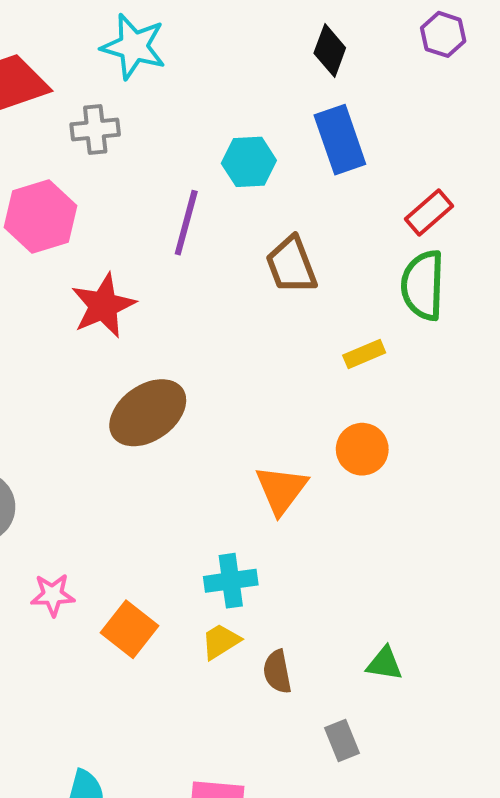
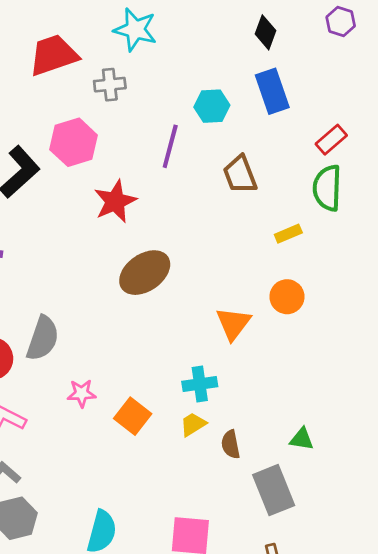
gray rectangle: (342, 741) -> (274, 490), size x1.8

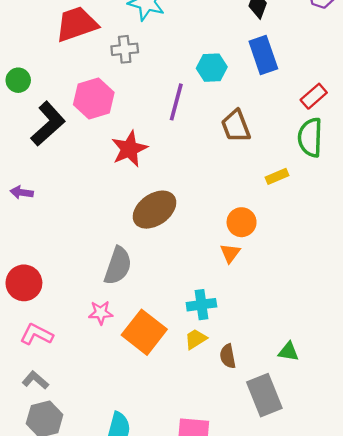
orange circle: (287, 297) -> (242, 222), moved
orange triangle: (233, 324) -> (230, 253), size x0.7
gray semicircle: (43, 338) -> (118, 266), moved
orange square: (133, 416) -> (144, 332), size x1.4

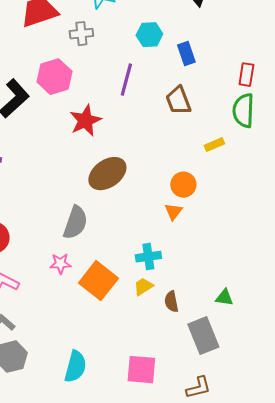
blue rectangle: (263, 55) -> (186, 54), moved, size x0.7
cyan hexagon: (212, 68) -> (149, 35), moved
red rectangle: (314, 96) -> (246, 75), turned -40

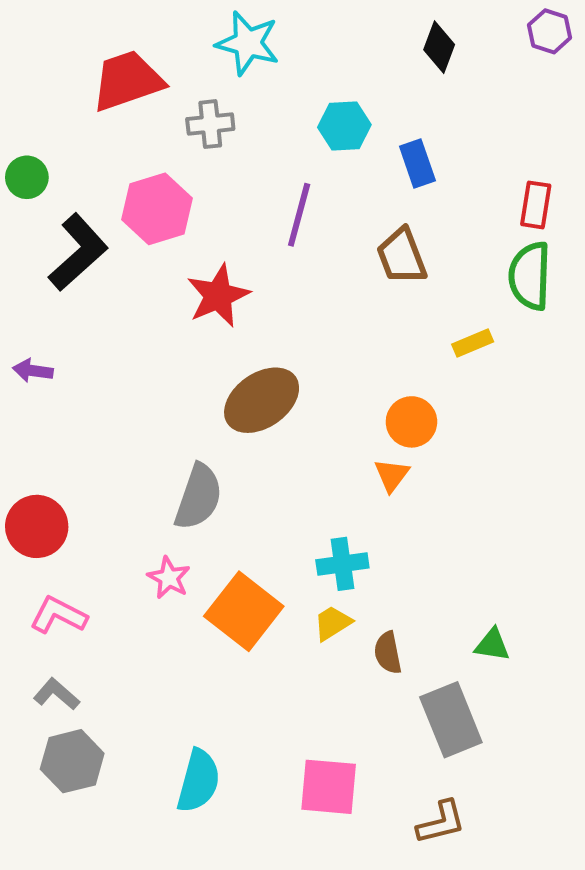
pink star: (60, 264) -> (169, 578), turned 30

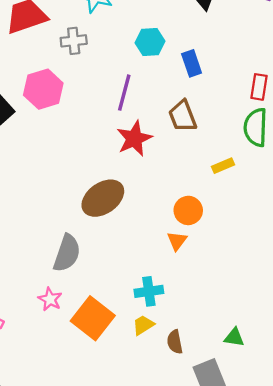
red star: (218, 296) -> (134, 139), moved

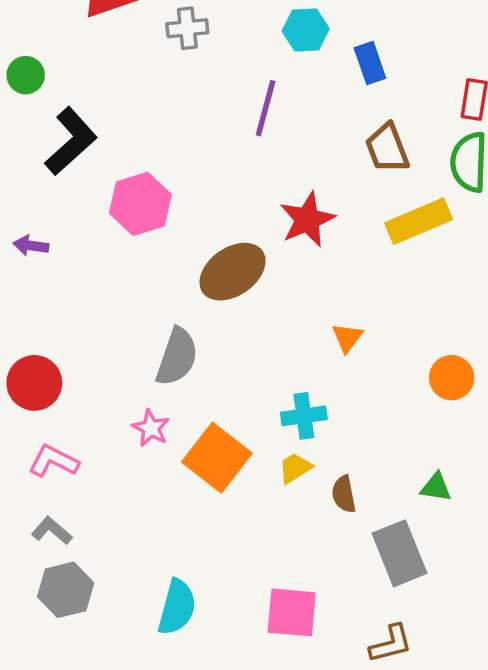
pink hexagon: (43, 89) -> (140, 204), moved
brown trapezoid: (183, 116) -> (387, 148), moved
red star: (134, 139) -> (307, 219), moved
yellow rectangle: (223, 166) -> (419, 221), size x1.8
orange circle: (188, 210) -> (452, 378), moved

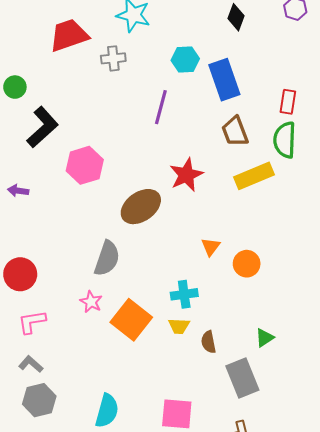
blue rectangle: (370, 63) -> (224, 80), size x1.6
orange circle: (452, 378) -> (247, 264), moved
pink L-shape: (53, 461) -> (32, 322), turned -36
yellow trapezoid: (295, 468) -> (179, 326), turned -145
green triangle: (436, 487) -> (265, 338), turned -42

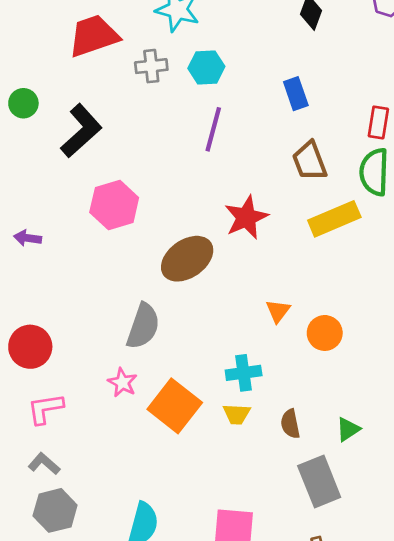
cyan hexagon: (185, 60) -> (206, 67), moved
blue rectangle: (224, 80) -> (296, 94), size x0.6
black L-shape: (42, 127) -> (81, 131), moved
brown semicircle: (209, 342) -> (290, 424), moved

